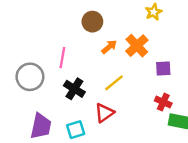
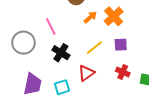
pink line: (62, 58) -> (51, 26), turned -36
purple square: (163, 68) -> (121, 45), moved
red cross: (163, 102) -> (123, 72), moved

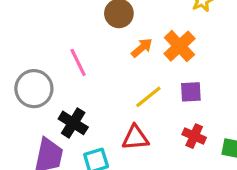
black cross: (61, 53) -> (73, 123), moved
red triangle: (86, 73) -> (135, 138), turned 30

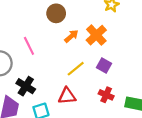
purple square: (191, 92) -> (104, 65), turned 32

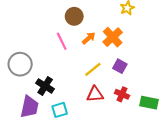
pink line: (29, 46) -> (62, 41), moved
red triangle: (67, 96) -> (95, 94), moved

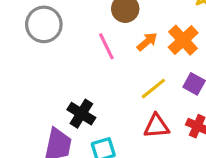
gray circle: (20, 64) -> (44, 24), moved

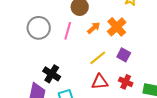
gray circle: (44, 24) -> (39, 28), moved
pink line: (106, 46) -> (68, 31), turned 42

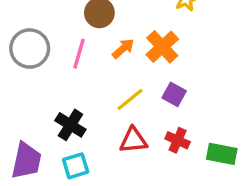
black cross: (52, 74) -> (70, 125), moved

